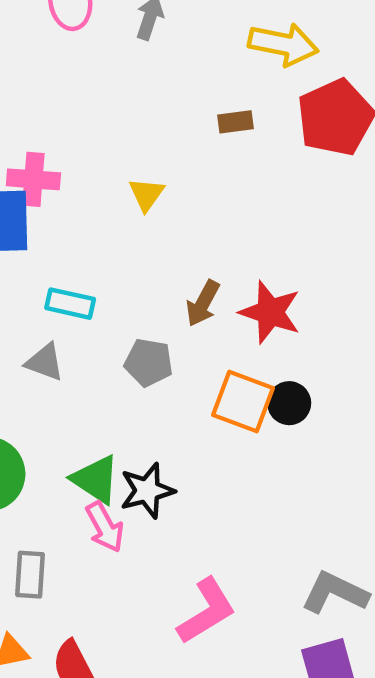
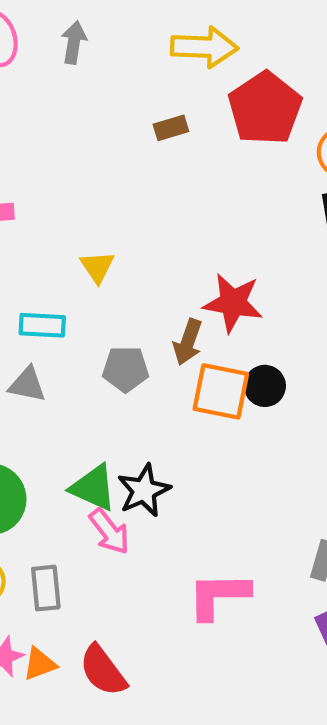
yellow triangle: (146, 194) -> (97, 267), moved
brown arrow: (203, 303) -> (188, 342), moved
pink L-shape: (207, 611) -> (218, 596), turned -140

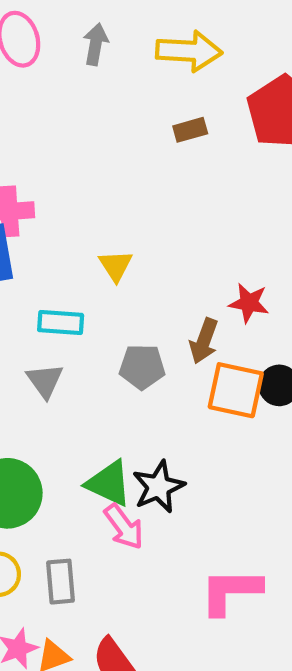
yellow arrow: (204, 47) -> (189, 51), moved
red star: (233, 303) -> (249, 303), size x0.7
gray triangle: (27, 385) -> (45, 381), turned 42

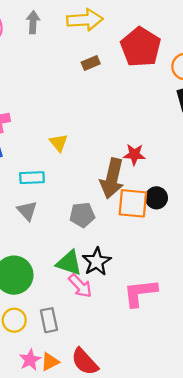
brown arrow: (204, 341) -> (112, 178), size x1.6
gray pentagon: (142, 367) -> (82, 215), moved
pink L-shape: (231, 591) -> (140, 293), moved

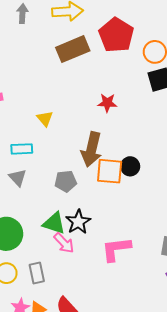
brown rectangle: (91, 63) -> (73, 49), size x2.0
red star: (134, 154) -> (107, 103), moved

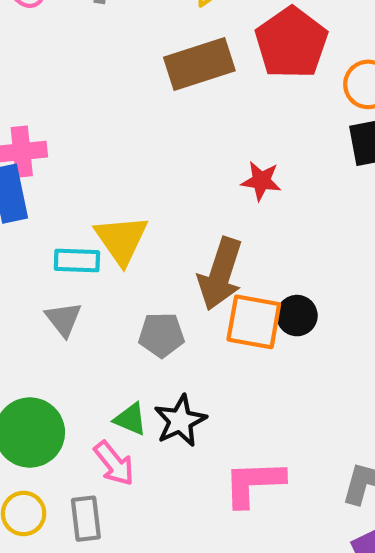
yellow triangle: (45, 118) -> (121, 240), moved, size x1.6
green triangle: (54, 223) -> (131, 419), size x0.7
pink arrow: (64, 243) -> (114, 463), moved

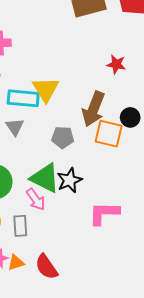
cyan rectangle: (77, 261) -> (23, 98), size x1.4
black circle: (297, 316) -> (130, 117), moved
green triangle: (131, 419) -> (45, 178), size x1.8

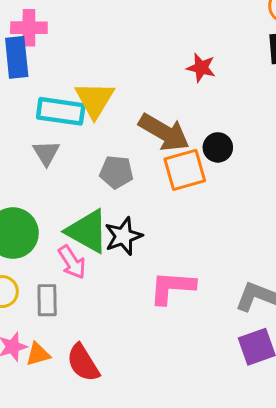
brown arrow: (93, 109) -> (164, 132), turned -84
orange square: (109, 134) -> (185, 170), turned -32

